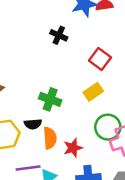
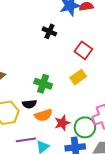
green circle: (108, 127) -> (85, 127), moved
orange semicircle: (50, 138) -> (43, 115), turned 78

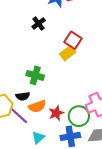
black cross: (49, 31) -> (39, 24), turned 32
yellow rectangle: (78, 77) -> (68, 53), moved
purple line: (26, 140) -> (19, 116), moved, turned 54

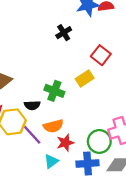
yellow rectangle: (68, 53) -> (85, 78), moved
black semicircle: (23, 96) -> (32, 105), moved
red star: (56, 113) -> (65, 143), moved

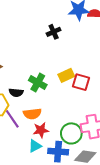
red square: (101, 55) -> (81, 82), moved, turned -30
cyan triangle: (51, 161) -> (35, 146), moved

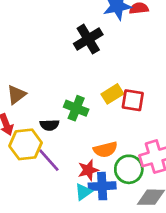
black cross: (54, 32) -> (88, 39), size x1.5
orange semicircle: (32, 114) -> (105, 149), moved
blue cross: (58, 152) -> (102, 186), moved

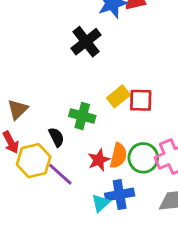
black semicircle: (49, 125) -> (56, 137), turned -108
orange semicircle: (105, 149) -> (118, 156), turned -55
green circle: (129, 169) -> (143, 158), moved
red star: (88, 170) -> (99, 160), moved

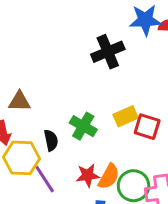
brown triangle: (18, 109) -> (19, 101), turned 30

